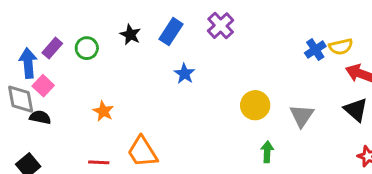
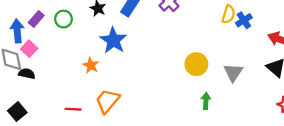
yellow semicircle: (341, 47) -> (228, 14), moved, turned -60
blue star: (184, 74) -> (113, 40), moved, size x1.6
orange star: (103, 111) -> (91, 65), moved
orange trapezoid: (142, 152) -> (107, 101), turned 72

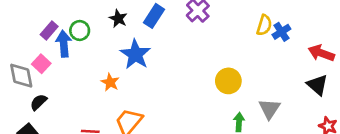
blue arrow: (17, 31) -> (64, 44), moved
gray triangle: (233, 72) -> (270, 109), moved
black semicircle: (27, 74) -> (39, 102), moved, turned -56

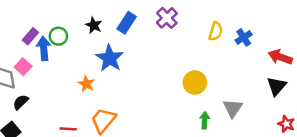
yellow semicircle: (264, 25) -> (216, 31), moved
black triangle: (317, 85) -> (277, 86), turned 30

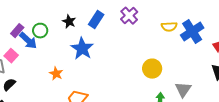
yellow semicircle: (216, 31) -> (169, 27), turned 70
blue cross: (244, 37) -> (192, 32), size x1.6
blue arrow: (44, 48) -> (28, 41), turned 138
orange star: (86, 84) -> (56, 74), moved

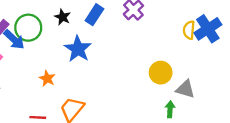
yellow semicircle: (169, 27) -> (189, 30), moved, turned 98
green circle: (40, 31) -> (28, 28), size x1.5
gray triangle: (183, 90) -> (185, 89), moved, turned -48

